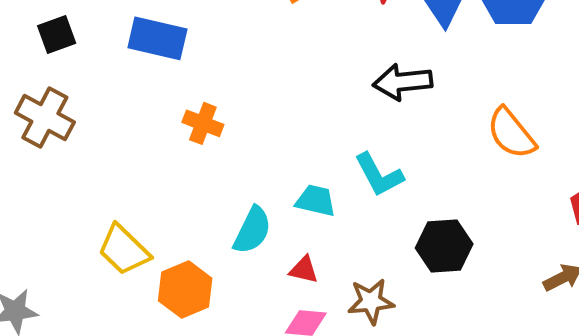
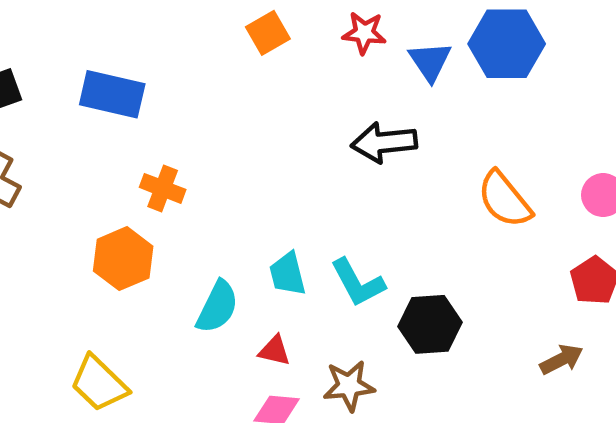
cyan L-shape: (379, 175) -> (358, 283), moved
cyan trapezoid: (316, 201) -> (288, 274), turned -117
yellow trapezoid: (124, 250) -> (99, 384), moved
orange hexagon: (185, 289) -> (123, 259), moved

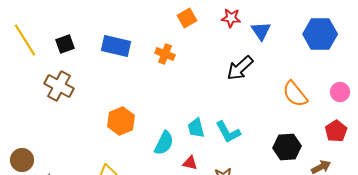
blue hexagon: (507, 44) -> (320, 34), moved
black arrow: (384, 142) -> (240, 68), turned -36
orange cross: (163, 188) -> (165, 54), moved
black hexagon: (430, 324) -> (287, 147), moved

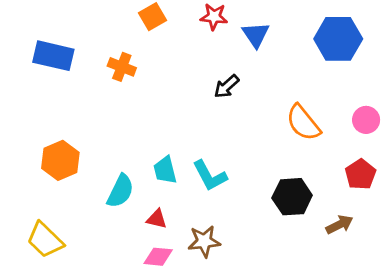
black arrow: (240, 68) -> (226, 86), size x0.7

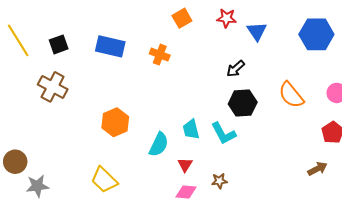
black hexagon: (292, 197) -> (243, 103), moved
red triangle: (157, 219) -> (185, 165), turned 49
brown star: (204, 241) -> (219, 181), size x0.7

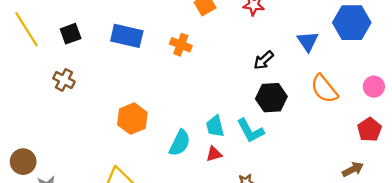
blue triangle: (257, 31) -> (308, 41), moved
brown cross: (53, 87) -> (64, 80), size x0.7
red triangle: (185, 165) -> (214, 154), moved, turned 42

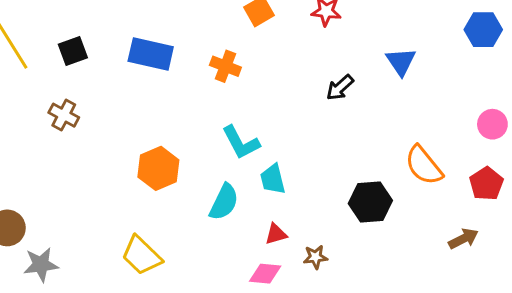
blue hexagon: (352, 23) -> (483, 30), moved, size x0.7
orange semicircle: (324, 89) -> (424, 165), moved
black hexagon: (271, 98) -> (370, 202), moved
cyan L-shape: (250, 131) -> (241, 143), moved
red triangle: (214, 154) -> (276, 234), moved

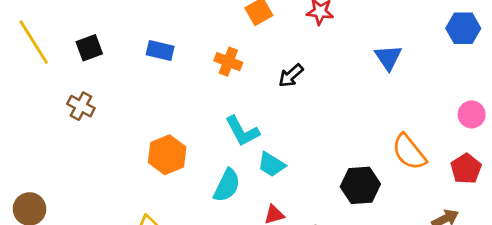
blue rectangle: (151, 54) -> (160, 51), size x0.7
black arrow: (340, 88) -> (291, 76), moved
cyan trapezoid: (273, 179) -> (271, 165), turned -44

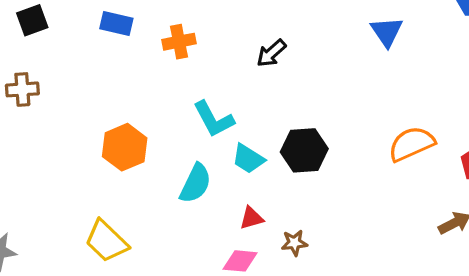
orange cross: (228, 62) -> (179, 42), moved, turned -32
brown cross: (81, 106) -> (22, 89), turned -32
orange semicircle: (409, 152) -> (411, 144), turned 105
black hexagon: (360, 185) -> (304, 150), moved

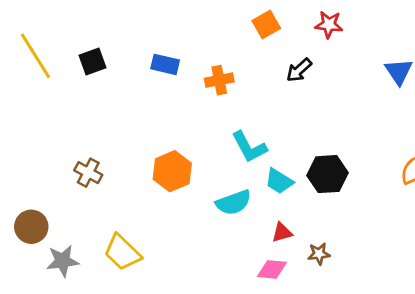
black arrow: (271, 53) -> (299, 70), moved
brown cross: (22, 89) -> (88, 173), moved, turned 32
cyan semicircle: (195, 183) -> (233, 203), turned 44
yellow trapezoid: (106, 241) -> (122, 252), moved

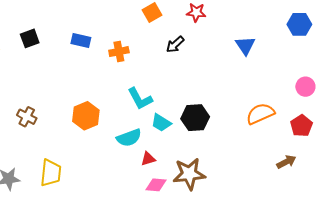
red triangle: (282, 232) -> (148, 159), moved
yellow trapezoid: (122, 252) -> (51, 173), turned -128
brown star: (319, 254) -> (189, 174), size x2.0

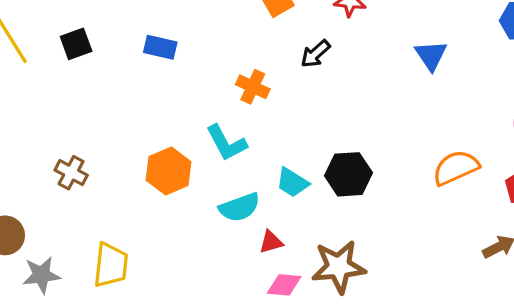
orange cross: (119, 52) -> (253, 87), moved, turned 36
cyan L-shape: (140, 99) -> (226, 143), moved

